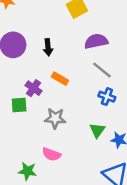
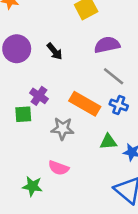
black arrow: (48, 47) -> (55, 51), turned -35
orange rectangle: (60, 79) -> (85, 104), moved, size x1.6
green triangle: (97, 130) -> (108, 142), turned 49

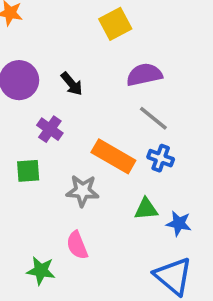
purple cross: (39, 96) -> (50, 129), moved
pink semicircle: (59, 168) -> (77, 245), turned 48

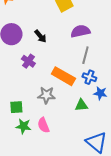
gray line: (153, 118) -> (85, 55), turned 66
green square: (28, 171) -> (16, 107), moved
blue star: (179, 223) -> (100, 93), moved
green star: (41, 271) -> (23, 126), moved

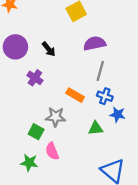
orange rectangle: (63, 76) -> (75, 95), size x0.7
green square: (16, 107) -> (36, 132), moved, turned 32
green star: (23, 126) -> (29, 163), moved

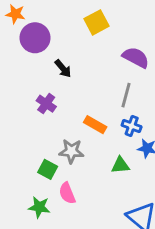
purple semicircle: (95, 43) -> (136, 57), moved, turned 40
purple circle: (15, 47) -> (35, 38), moved

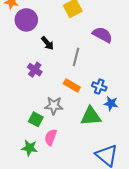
gray line: (126, 95) -> (76, 57), moved
green triangle: (120, 165) -> (91, 116), size x1.5
pink semicircle: (67, 193) -> (51, 137), turned 42

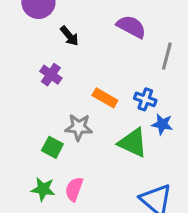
purple semicircle: (102, 35) -> (131, 27), moved
gray line: (76, 57) -> (167, 56), moved
green triangle: (91, 116) -> (133, 143), turned 30
pink semicircle: (51, 137) -> (74, 189), moved

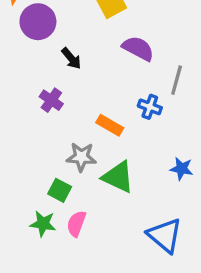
blue cross: (145, 99) -> (150, 107), moved
blue star: (162, 124) -> (182, 169), moved
green triangle: (133, 143) -> (118, 177), moved
green square: (52, 147) -> (60, 190), moved

